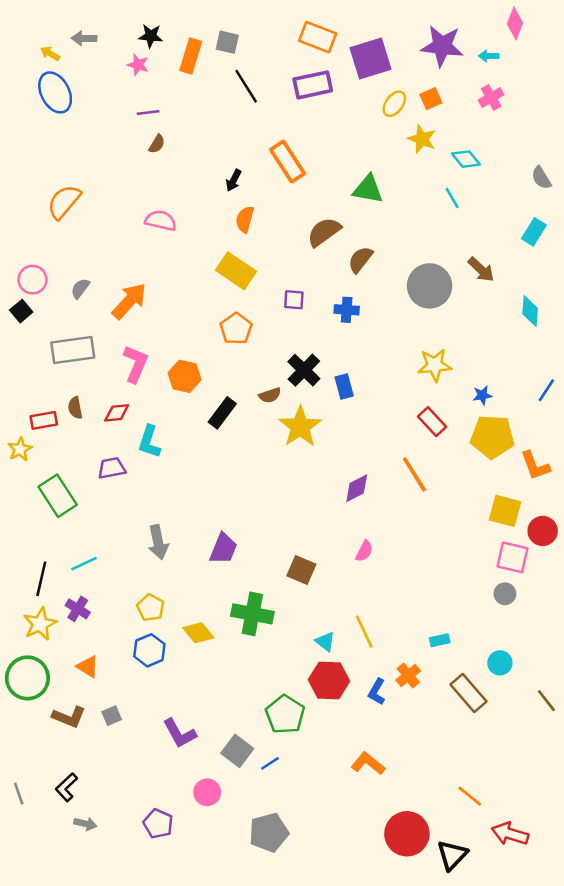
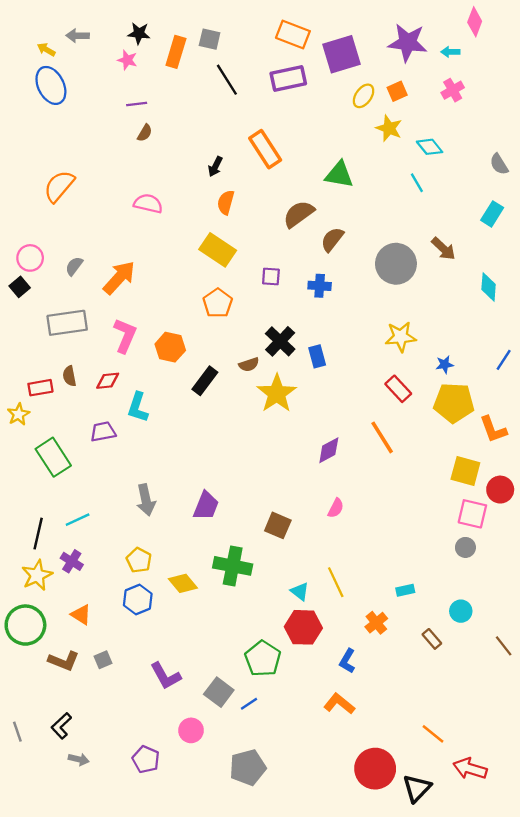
blue L-shape: (377, 692) -> (347, 661), moved
brown rectangle: (468, 693) -> (432, 639), size x0.6

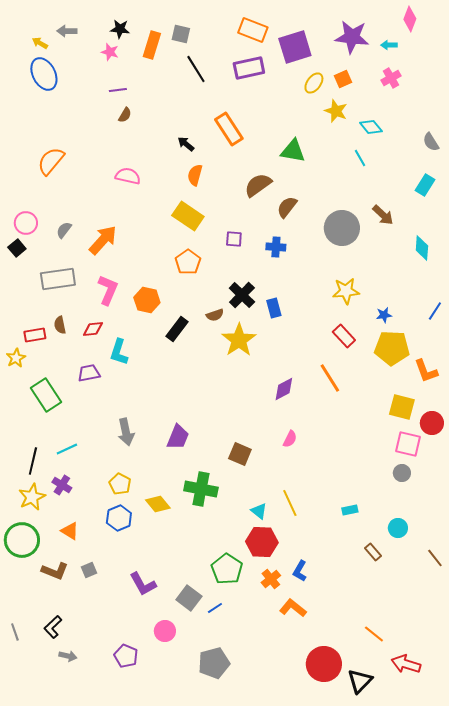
black arrow: (215, 166) -> (186, 144), turned 102
orange cross: (376, 623) -> (271, 579), moved

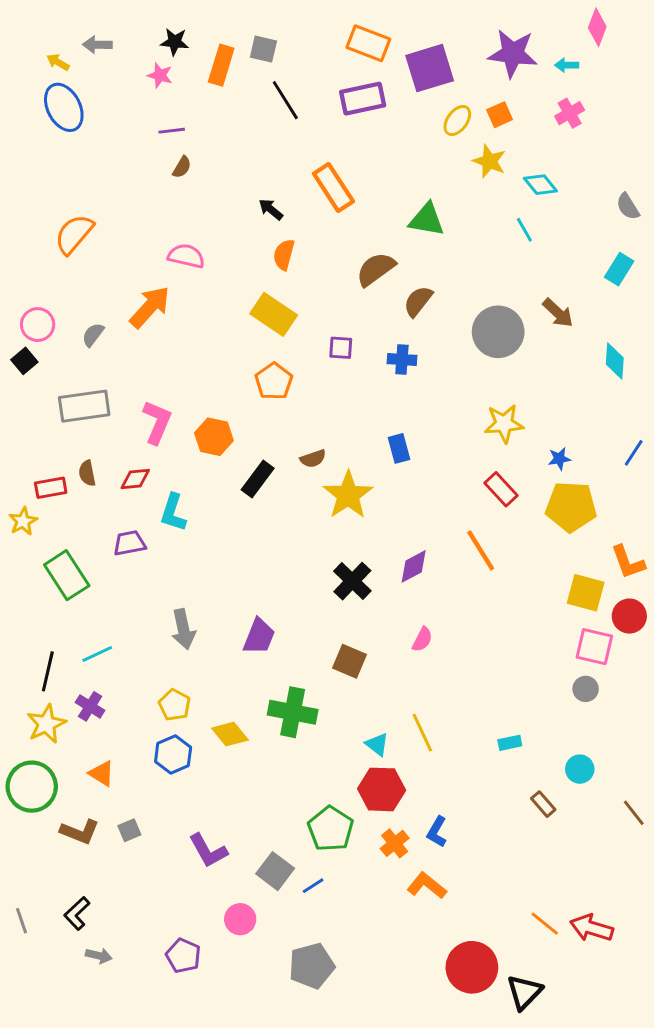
orange arrow: (103, 240) -> (150, 307), moved
black cross: (242, 295) -> (352, 581), moved
orange L-shape: (426, 371) -> (628, 562), moved
red arrow: (406, 664) -> (591, 928), moved

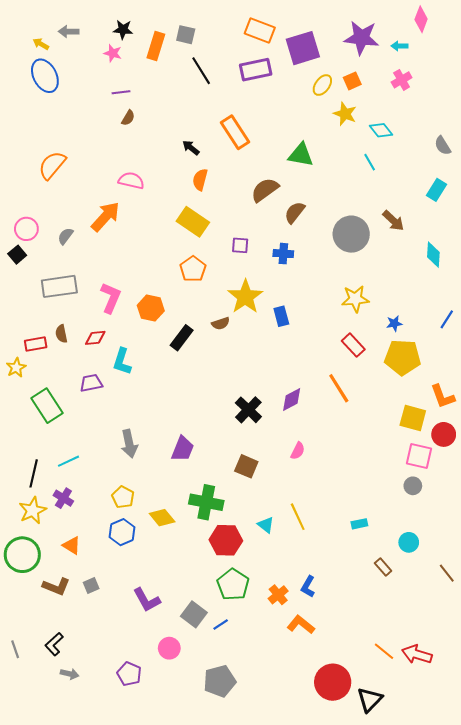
yellow star: (348, 495) -> (245, 297), moved
red hexagon: (382, 789) -> (226, 540), moved

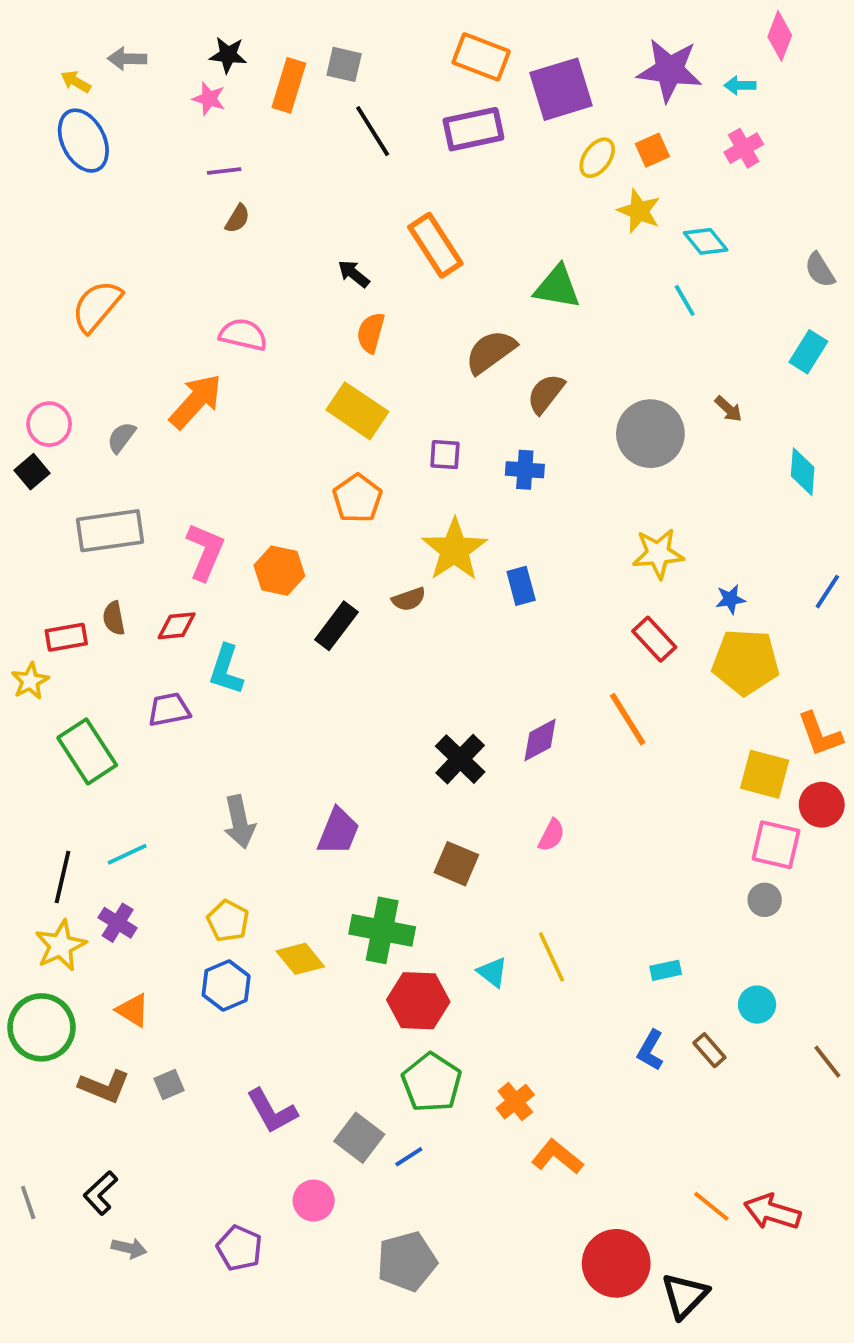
brown arrow: (393, 221) -> (728, 409), size x0.7
blue L-shape: (308, 587) -> (650, 1050), moved

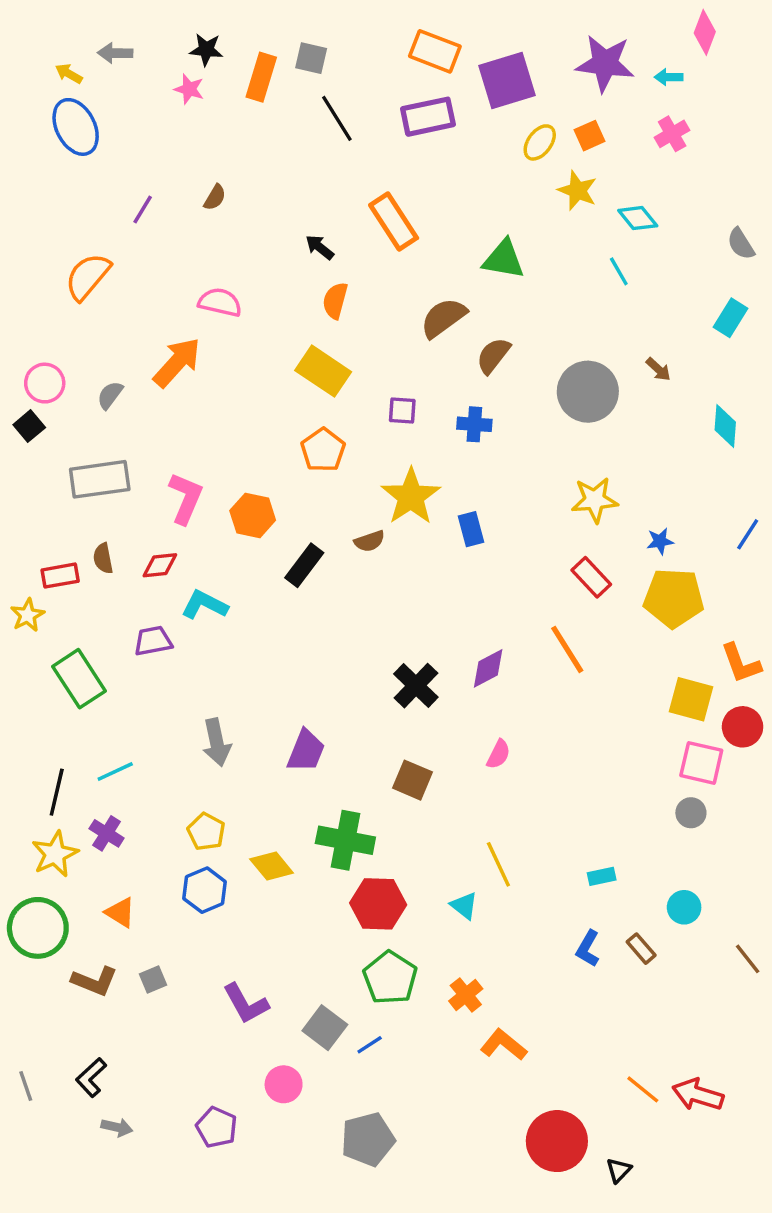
purple line: (224, 171) -> (143, 209), moved, turned -52
cyan L-shape: (226, 670) -> (205, 605), turned 99
cyan triangle: (493, 972) -> (464, 906), moved
black triangle: (685, 1296) -> (619, 1170), size x0.6

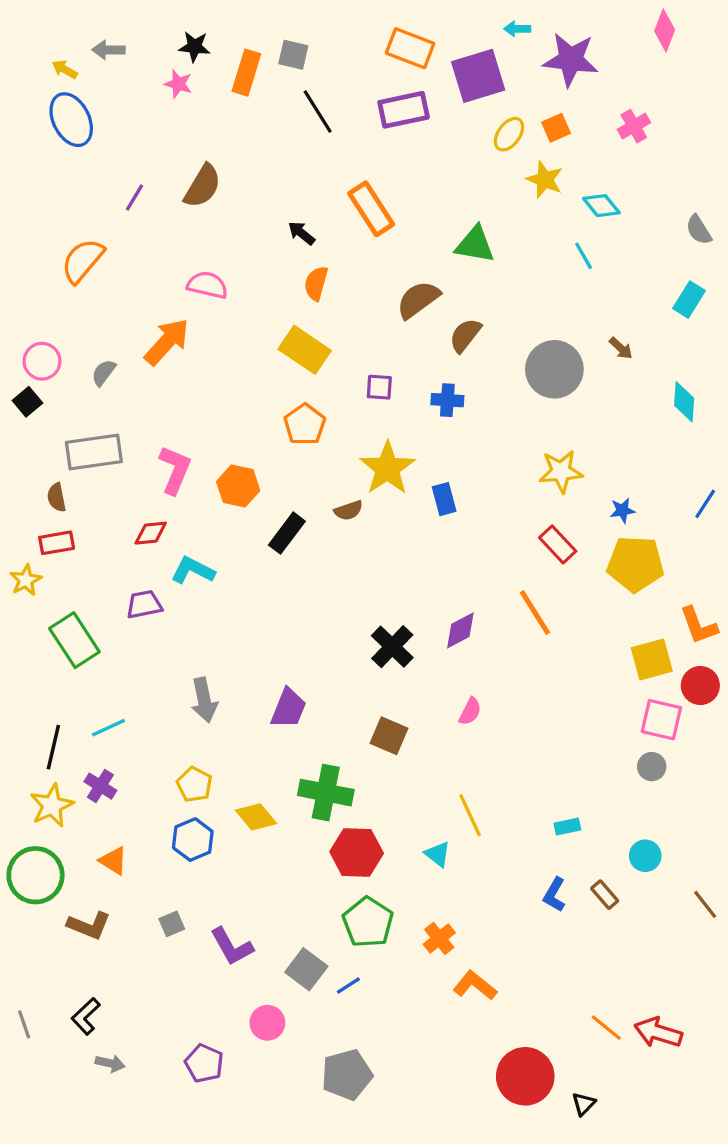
cyan arrow: (669, 77) -> (517, 29), moved
brown semicircle: (215, 197) -> (203, 186), size x1.8
brown semicircle: (103, 558) -> (57, 497), moved
yellow square: (691, 699) -> (652, 660), turned -30
gray square: (153, 979) -> (172, 924), moved

